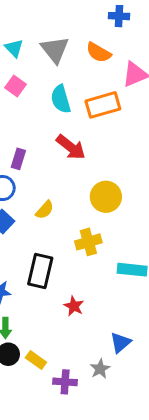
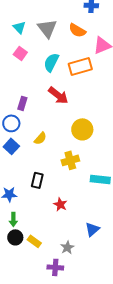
cyan semicircle: (61, 99) -> (51, 62), turned 42
black rectangle: (40, 271) -> (37, 180), size x0.7
gray star: (100, 369) -> (67, 247), moved
purple cross: (65, 382) -> (55, 267), moved

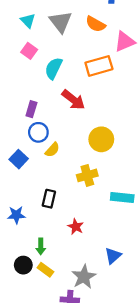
cyan semicircle: (51, 62) -> (54, 68), moved
blue circle: (11, 123) -> (38, 132), moved
green arrow: (13, 219) -> (41, 246), moved
gray star: (67, 247) -> (84, 277), size x1.5

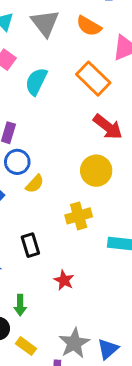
orange rectangle: (99, 66) -> (93, 79), turned 60
red arrow: (73, 100) -> (108, 127), moved
black rectangle: (49, 199) -> (30, 245), turned -30
blue triangle: (113, 256) -> (108, 349), moved
yellow rectangle: (45, 270) -> (26, 346), moved

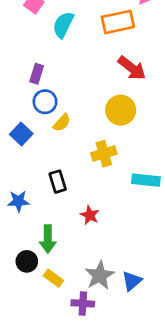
orange rectangle: (93, 79) -> (118, 22), turned -56
green arrow: (20, 305) -> (48, 239), size x1.4

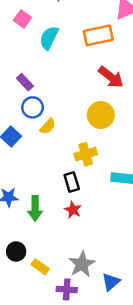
purple rectangle: (37, 74) -> (25, 82), turned -60
black rectangle: (58, 182) -> (72, 182), moved
green arrow: (48, 239) -> (35, 209), moved
blue triangle: (132, 281) -> (111, 282), moved

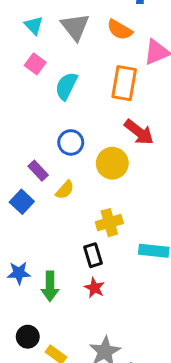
orange rectangle: (98, 35) -> (124, 83), turned -68
purple rectangle: (25, 82) -> (38, 171), moved
blue circle: (33, 107) -> (71, 142), moved
yellow circle: (101, 115) -> (112, 163), moved

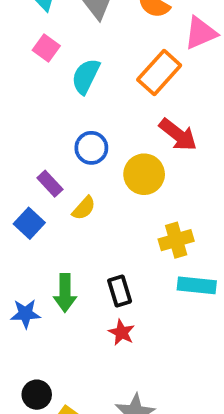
orange rectangle: (124, 83) -> (159, 73), turned 32
yellow cross: (109, 223) -> (176, 240), moved
green arrow: (50, 286) -> (65, 293), moved

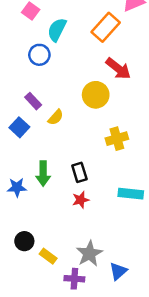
blue circle: (91, 148) -> (39, 55), moved
cyan rectangle: (197, 285) -> (131, 194), moved
red star: (121, 332) -> (81, 200), turned 30

